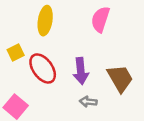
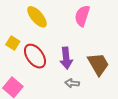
yellow ellipse: (45, 21) -> (37, 17), turned -50
yellow square: (16, 53) -> (13, 43), turned -32

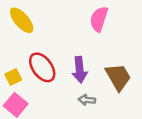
yellow ellipse: (37, 17) -> (22, 20), moved
yellow square: (13, 43) -> (13, 77), moved, turned 32

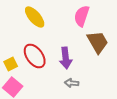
yellow ellipse: (22, 20) -> (35, 17), moved
brown trapezoid: (118, 77) -> (98, 42), moved

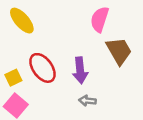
yellow ellipse: (35, 17) -> (22, 21), moved

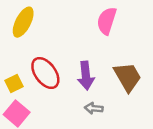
yellow ellipse: (22, 21) -> (23, 22), turned 68
brown trapezoid: (119, 51) -> (128, 77), moved

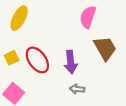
brown trapezoid: (128, 77) -> (105, 48), moved
yellow square: (14, 83) -> (12, 58), moved

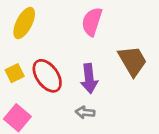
pink semicircle: (88, 17) -> (92, 22), moved
gray arrow: (77, 89) -> (85, 112), moved

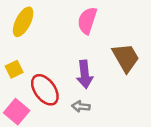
red ellipse: (47, 76) -> (45, 90), moved

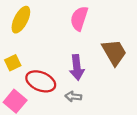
red ellipse: (45, 90) -> (41, 81), turned -32

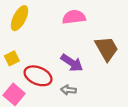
pink semicircle: (79, 18) -> (74, 17), turned 65
purple arrow: (77, 67) -> (72, 63), turned -50

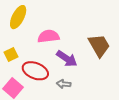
pink semicircle: (74, 17) -> (48, 36), moved

